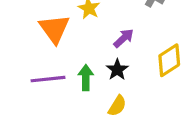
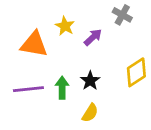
orange triangle: (54, 29) -> (34, 44), turned -44
purple arrow: (124, 38) -> (93, 37), moved

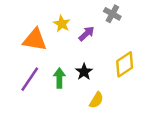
purple line: (28, 89) -> (30, 79), turned -50
yellow semicircle: (90, 113) -> (96, 100), moved

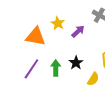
yellow semicircle: (96, 100) -> (93, 79), moved

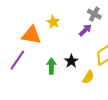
purple arrow: (78, 31) -> (85, 30), moved
purple line: (31, 69) -> (17, 60), moved

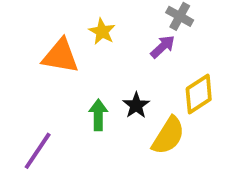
purple line: (17, 60) -> (38, 151), moved
yellow semicircle: (88, 77) -> (168, 136), size x1.5

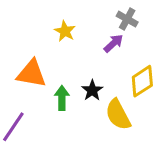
orange triangle: (60, 56) -> (32, 74), moved
yellow semicircle: (168, 136) -> (118, 115), turned 120

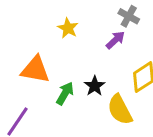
green arrow: (62, 98) -> (65, 93), turned 30

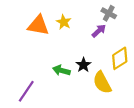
orange triangle: (35, 70) -> (38, 25), moved
green arrow: (65, 93) -> (61, 70), turned -105

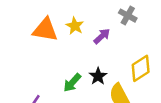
purple arrow: (99, 31) -> (102, 36), moved
green arrow: (61, 70) -> (72, 83), turned -63

